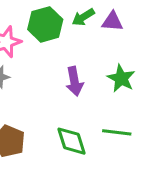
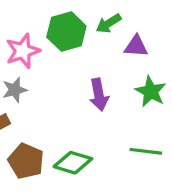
purple triangle: (112, 21) -> (136, 46), moved
green diamond: (72, 141) -> (73, 163), moved, turned -56

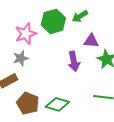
purple triangle: (136, 46) -> (91, 41), moved

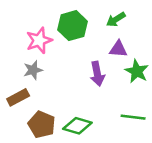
green arrow: (80, 16) -> (116, 19), moved

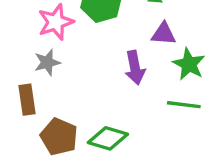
brown rectangle: (18, 97) -> (27, 100), turned -70
green line: (133, 117) -> (184, 105), moved

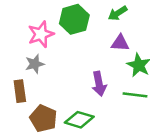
purple arrow: (135, 68) -> (99, 84), moved

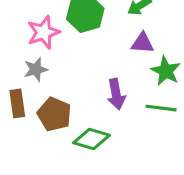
brown pentagon: (43, 118) -> (54, 114), moved

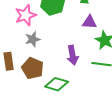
gray star: (36, 69) -> (33, 39), moved

